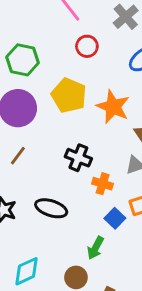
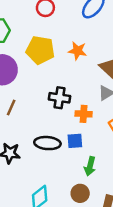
orange star: (113, 107) -> (78, 51), size x0.7
blue square: (115, 218) -> (75, 141), moved, turned -35

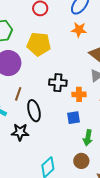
orange star: (78, 51) -> (79, 30), moved
black ellipse: (47, 143) -> (34, 111), moved, turned 75

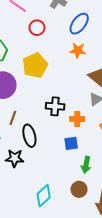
yellow pentagon: (39, 44) -> (35, 65), turned -30

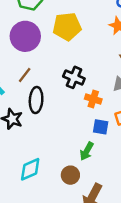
blue square: (71, 143) -> (101, 127), moved

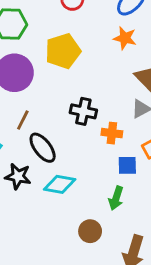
black ellipse: (36, 100) -> (43, 148), turned -30
cyan diamond: (30, 169) -> (60, 184), moved, turned 45
brown circle: (70, 175) -> (90, 231), moved

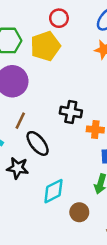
yellow pentagon: (63, 51) -> (45, 46), moved
cyan diamond: (60, 184) -> (53, 191), moved, turned -35

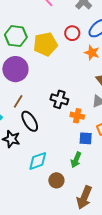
red circle: (59, 18) -> (72, 33), moved

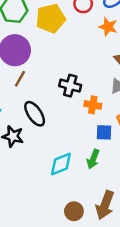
brown line: (18, 101) -> (20, 79), moved
cyan diamond: (38, 161) -> (61, 164), moved
brown circle: (56, 180) -> (74, 211), moved

